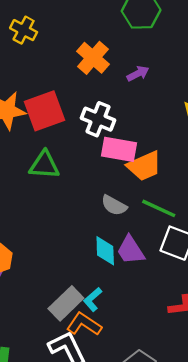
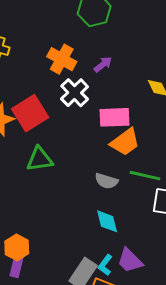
white cross: (98, 119) -> (75, 93), moved, turned 36
pink rectangle: (119, 149) -> (114, 117), moved
purple trapezoid: (131, 250) -> (130, 261), moved

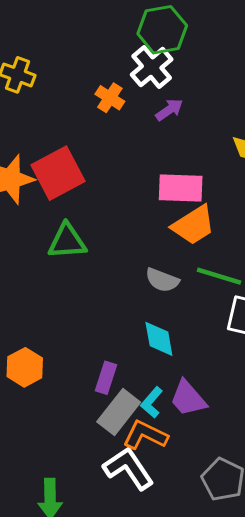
orange cross: (62, 59) -> (110, 98), size x0.7
white cross: (75, 93) -> (152, 67), moved
purple rectangle: (17, 267) -> (106, 378), moved

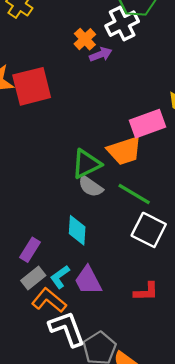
purple arrow: (169, 110) -> (101, 54), moved
pink rectangle: (181, 188) -> (147, 124), moved, turned -36
green triangle: (67, 241) -> (86, 164), moved, turned -36
gray rectangle: (119, 412) -> (33, 278), size x0.7
white L-shape: (128, 468) -> (67, 329), moved

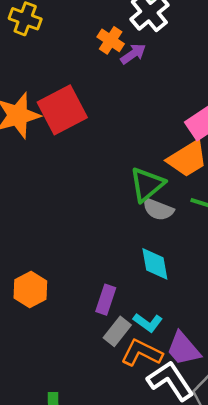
cyan L-shape: (60, 277) -> (148, 323), turned -95
purple trapezoid: (88, 281) -> (183, 349), moved

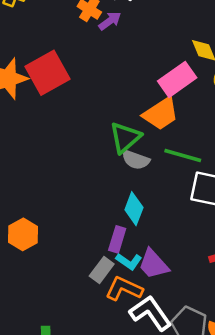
cyan diamond: (155, 264) -> (134, 209), turned 32
purple rectangle: (106, 300) -> (117, 239), moved
purple trapezoid: (183, 349) -> (153, 264), moved

